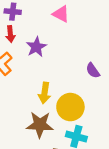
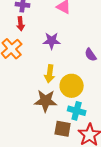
purple star: (36, 47) -> (52, 41), moved, turned 30

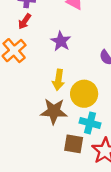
red arrow: (21, 24) -> (25, 21), turned 40
purple star: (52, 41) -> (61, 41), turned 30

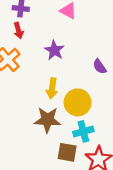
red arrow: (25, 21) -> (18, 31), turned -49
cyan cross: (90, 123) -> (83, 131), turned -30

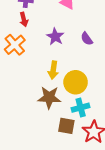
purple semicircle: (100, 66) -> (87, 39), moved

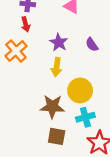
yellow arrow: (53, 70) -> (57, 67), moved
brown square: (66, 126) -> (57, 136), moved

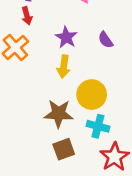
cyan cross: (85, 117) -> (98, 126), turned 30
brown square: (57, 136) -> (64, 149), turned -30

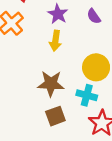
yellow circle: (92, 95) -> (96, 67), moved

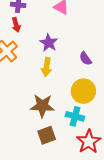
purple semicircle: (94, 16) -> (85, 58), moved

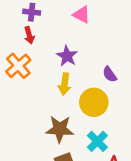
yellow circle: (83, 91) -> (94, 102), moved
cyan cross: (75, 116) -> (97, 141), turned 30

